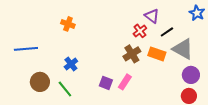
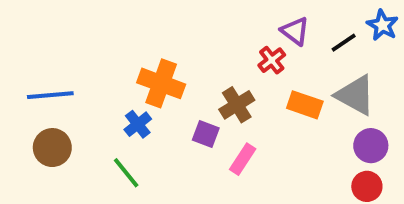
orange cross: (68, 24) -> (161, 83), moved, size x1.6
black line: (167, 32) -> (344, 43), moved
brown cross: (132, 54) -> (237, 105), moved
brown circle: (40, 82) -> (52, 148), moved
purple square: (106, 83) -> (206, 134), moved

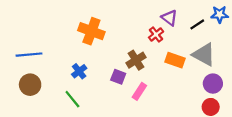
blue star: (382, 25) -> (220, 14), turned -30
orange cross: (161, 83) -> (91, 31), moved

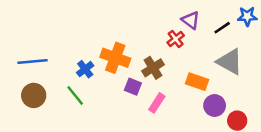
orange cross: (91, 31) -> (115, 58), moved
orange rectangle: (175, 60) -> (197, 82), moved
blue cross: (79, 71) -> (85, 69), moved
purple circle: (213, 84) -> (215, 106), moved
green line: (72, 99) -> (75, 95), moved

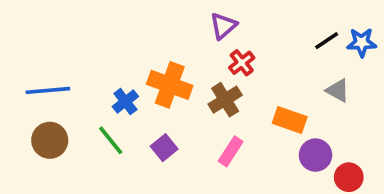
blue star: (247, 16) -> (362, 42), moved
purple triangle: (191, 20) -> (223, 26), moved, turned 42
red cross: (176, 39) -> (242, 63), moved
gray triangle: (230, 62) -> (338, 90), size x0.6
purple square: (133, 87) -> (164, 148), moved, turned 30

